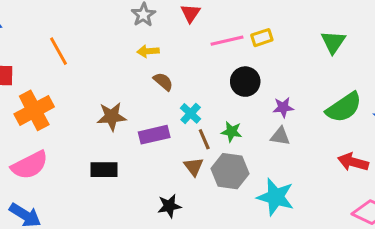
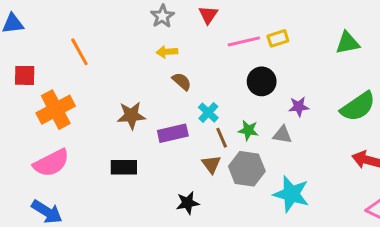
green triangle: (333, 42) -> (348, 43), turned 45
gray triangle: (280, 136) -> (282, 135), moved

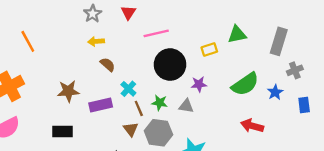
yellow rectangle: (278, 38) -> (209, 49), moved
black circle: (262, 81) -> (170, 65), size x1.4

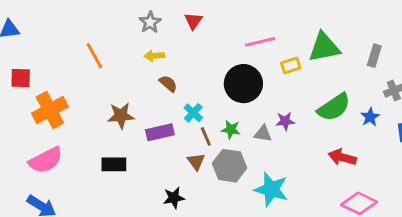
pink line: (156, 33) -> (260, 42), moved
green triangle: (237, 34) -> (324, 47), size x1.4
orange line: (28, 41) -> (94, 56), moved
gray rectangle: (279, 41) -> (374, 56), size x0.7
purple star: (199, 84) -> (285, 121), moved

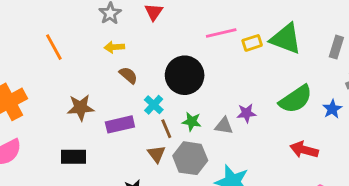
green triangle: (324, 47) -> (286, 39), turned 32
yellow rectangle: (291, 65) -> (252, 43), moved
black circle: (243, 84) -> (185, 75), moved

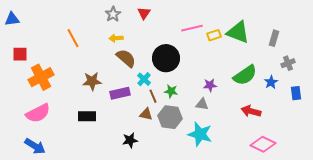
brown semicircle: (128, 75) -> (126, 58), size x1.5
gray triangle: (224, 126) -> (202, 104), moved
brown triangle: (156, 154) -> (146, 114), turned -40

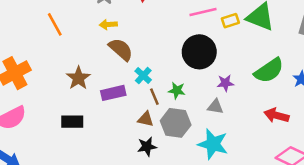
black circle: (166, 58) -> (199, 52), moved
brown star: (92, 81) -> (78, 78), turned -30
black star: (130, 140) -> (147, 147), moved

